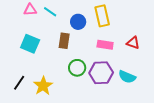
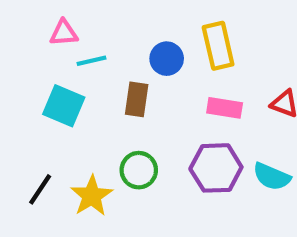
cyan line: (50, 12) -> (92, 61), moved, turned -48
green circle: (77, 68) -> (139, 170), moved

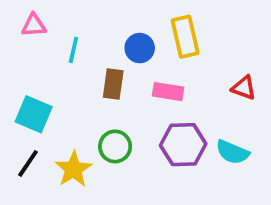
pink triangle: (64, 33) -> (34, 25), moved
cyan line: (92, 61) -> (73, 50), turned -64
cyan square: (64, 106) -> (34, 114), moved
pink rectangle: (225, 108) -> (168, 92), moved

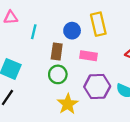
green circle: (115, 146) -> (58, 74), moved
yellow star: (73, 169) -> (68, 104), moved

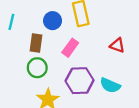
pink rectangle: (88, 56) -> (70, 48), turned -63

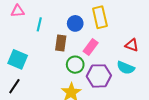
green circle: (37, 68) -> (75, 65), moved
cyan semicircle: (110, 85) -> (126, 68), moved

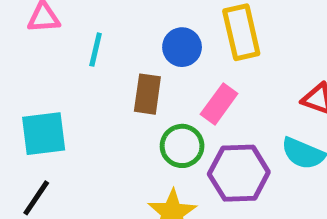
cyan square: (18, 59) -> (44, 134), turned -30

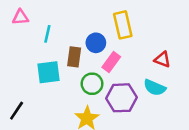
blue circle: (182, 47) -> (96, 43), moved
cyan square: (44, 134) -> (49, 72), moved

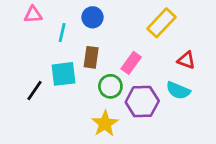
yellow rectangle: (123, 25) -> (162, 23), moved, turned 56
blue circle: (96, 43) -> (92, 17), moved
black line: (17, 111) -> (35, 90), moved

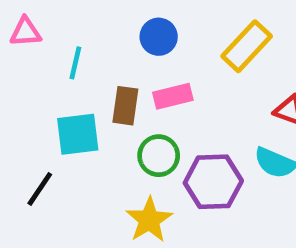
blue circle: (92, 17) -> (159, 37), moved
pink rectangle: (131, 63) -> (173, 96), moved, turned 40
black line: (35, 90) -> (40, 189), moved

